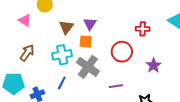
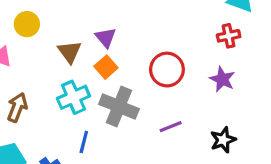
red cross: (143, 29) -> (229, 36), moved
orange square: (86, 41) -> (106, 67), turned -32

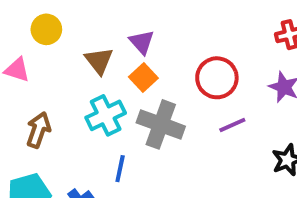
purple line: (171, 127) -> (232, 125), moved

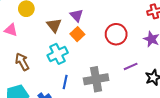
gray cross: (161, 124) -> (96, 79), moved, turned -30
purple line: (232, 125) -> (131, 66), moved
brown arrow: (38, 130) -> (22, 62), turned -48

